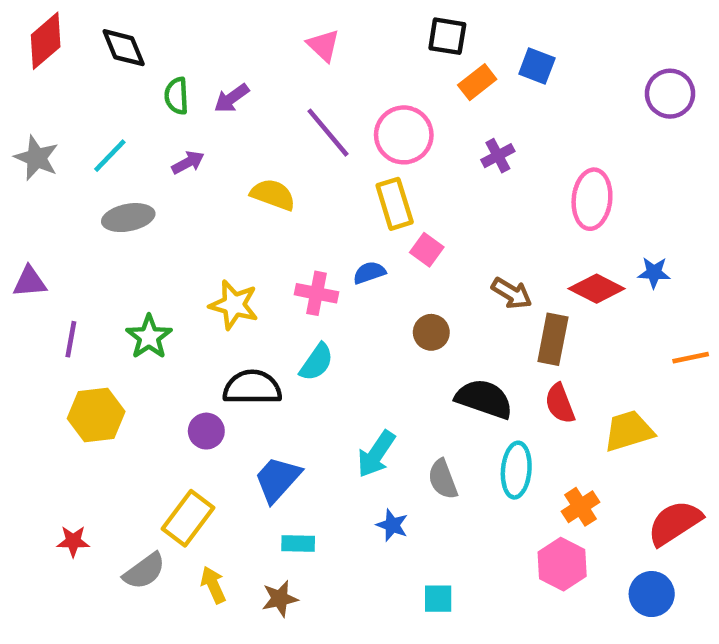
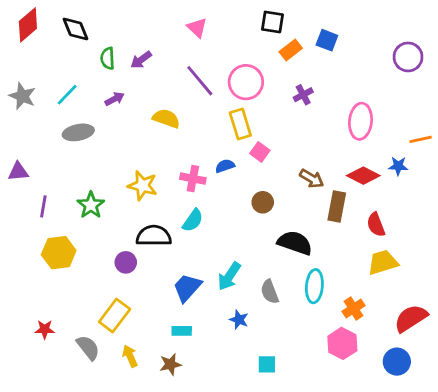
orange line: (691, 358) -> (421, 139), moved
red semicircle: (560, 403) -> (376, 225), moved
blue trapezoid: (277, 479) -> (187, 288), moved
gray semicircle: (144, 571) -> (88, 348), turned -92

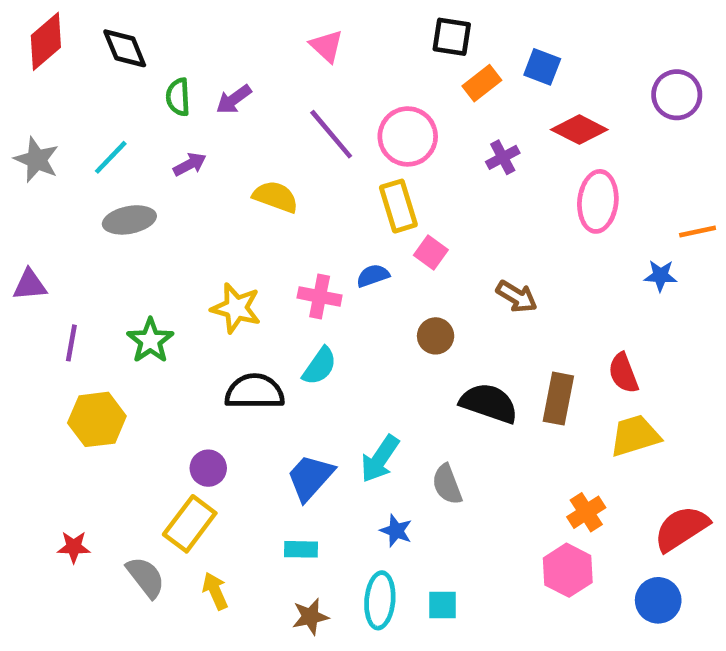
red diamond: (363, 176) -> (579, 130), moved
brown rectangle: (337, 206) -> (558, 399), moved
purple circle: (126, 262) -> (208, 468), moved
cyan ellipse: (314, 286) -> (380, 600), moved
brown star: (170, 364) -> (310, 617), moved

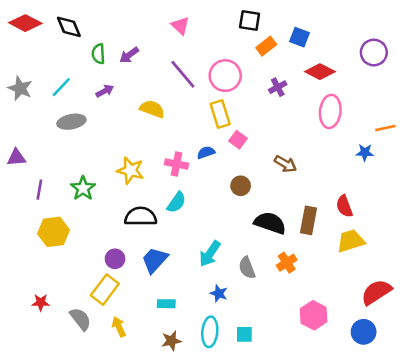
red diamond: (46, 41) -> (25, 23), turned 68
blue trapezoid: (310, 477) -> (155, 260), moved
orange cross: (586, 512) -> (287, 263), moved

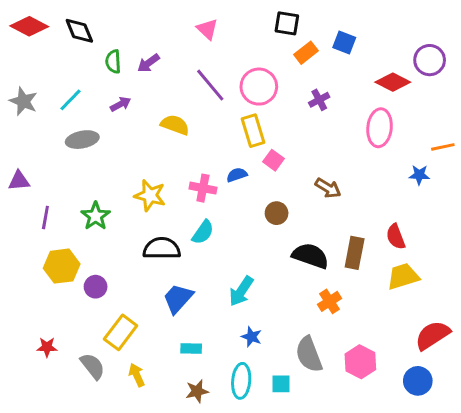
red diamond: (320, 72) -> (393, 82), moved
purple circle: (115, 259) -> (96, 287), moved
gray semicircle: (247, 268) -> (309, 354), moved, size x1.4

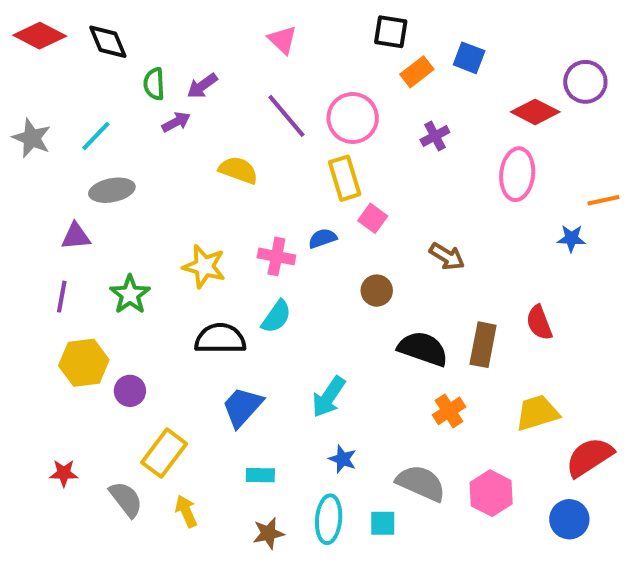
purple arrow: (121, 104) -> (176, 122), moved
purple triangle: (19, 181) -> (76, 236), moved
yellow trapezoid: (403, 276) -> (537, 413), moved
gray semicircle: (309, 354) -> (421, 483), turned 135

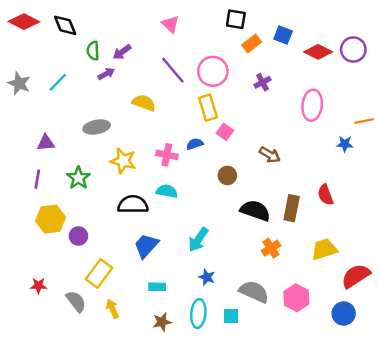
red diamond: (535, 112) -> (318, 52), moved
gray ellipse: (112, 190) -> (97, 127), moved
cyan semicircle: (276, 317) -> (167, 191), turned -115

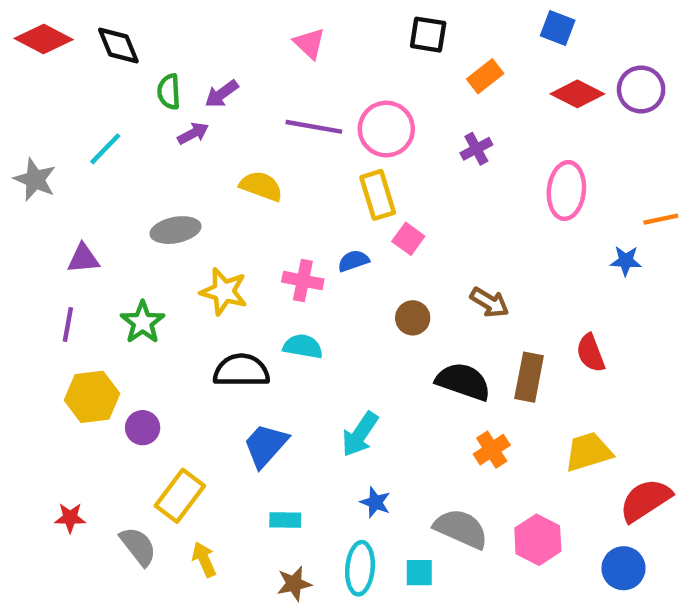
blue square: (283, 35) -> (558, 28), moved
orange rectangle: (252, 43) -> (485, 76), moved
purple line: (173, 70) -> (314, 127), turned -40
gray star: (19, 83) -> (35, 180), moved
brown arrow: (270, 155) -> (490, 303), moved

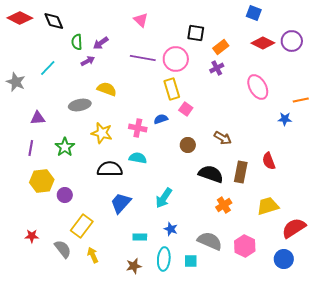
black square: (428, 35) -> (196, 33), moved
orange rectangle: (485, 76) -> (221, 47), moved
yellow semicircle: (261, 186) -> (107, 89), moved
pink ellipse: (566, 191) -> (258, 87), turned -35
cyan rectangle: (285, 520) -> (140, 237), moved

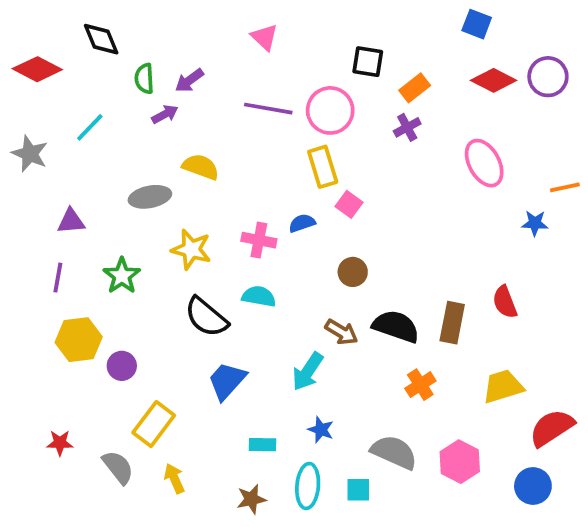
red diamond: (20, 18) -> (37, 69), moved
brown arrow: (223, 138) -> (341, 332), moved
black semicircle: (110, 169) -> (206, 317), turned -140

